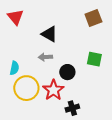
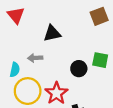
black triangle: (49, 34) -> (52, 33), turned -42
gray arrow: (45, 57) -> (35, 58), moved
black circle: (67, 72) -> (79, 69), moved

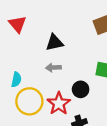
gray arrow: (35, 58) -> (53, 68), moved
black circle: (79, 69) -> (81, 89), moved

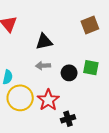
black circle: (81, 89) -> (69, 73), moved

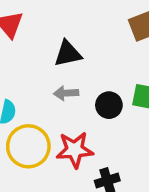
red star: (48, 100) -> (75, 150), turned 30

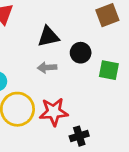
black circle: (109, 105) -> (81, 53), moved

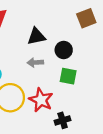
green square: (109, 70) -> (68, 76), moved
red star: (54, 112) -> (41, 100), turned 30

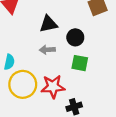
red star: (41, 100) -> (53, 87), turned -30

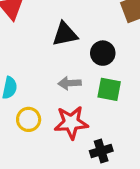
gray arrow: (47, 50) -> (70, 83), moved
yellow circle: (23, 84) -> (29, 119), size x0.6

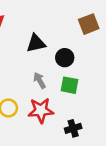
gray arrow: (70, 83) -> (40, 80), turned 63
black cross: (101, 151) -> (73, 128), moved

